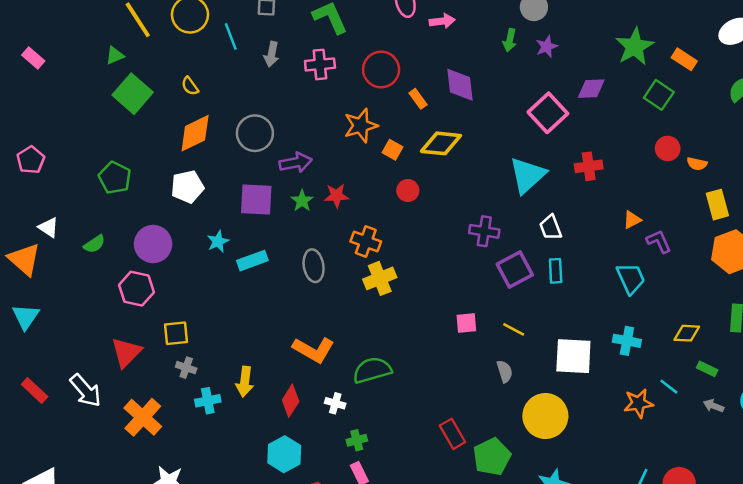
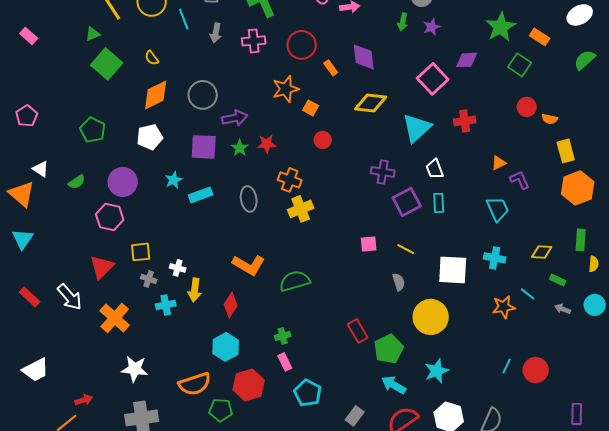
yellow diamond: (441, 143) -> (371, 103), moved
white cross: (335, 403) -> (178, 268), moved

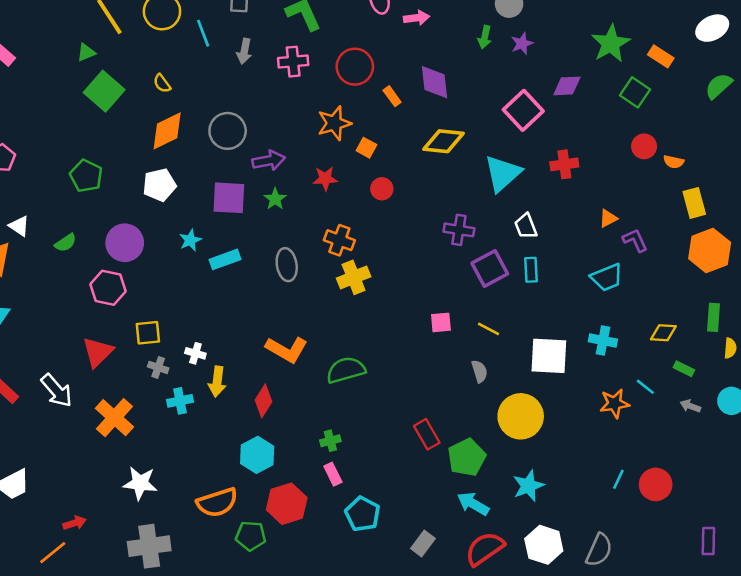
red star: (267, 144) -> (325, 178), moved
cyan trapezoid: (498, 209) -> (607, 277), turned 92

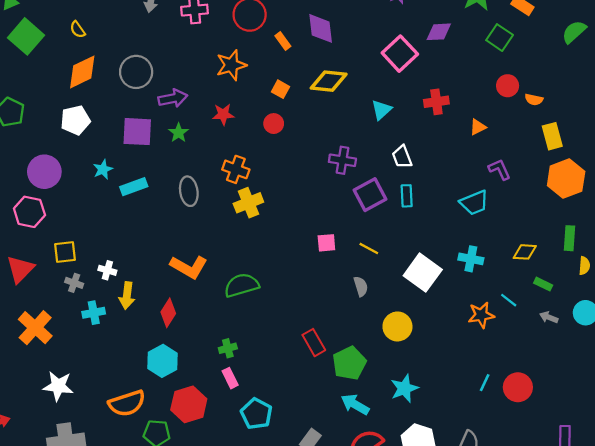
orange square: (366, 148) -> (281, 89), moved
cyan triangle: (503, 173) -> (381, 110), size x0.6
orange triangle: (608, 218) -> (478, 127), moved
white square: (549, 356) -> (423, 273), turned 33
yellow circle: (521, 416) -> (397, 326), size x0.7

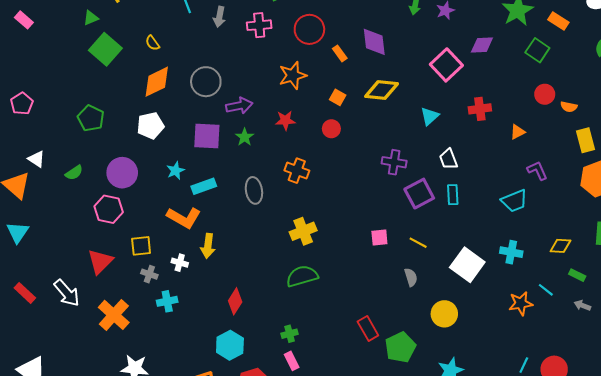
yellow cross: (248, 203) -> (303, 231), moved
orange L-shape: (189, 267) -> (184, 218), moved
yellow arrow: (127, 296) -> (208, 246), moved

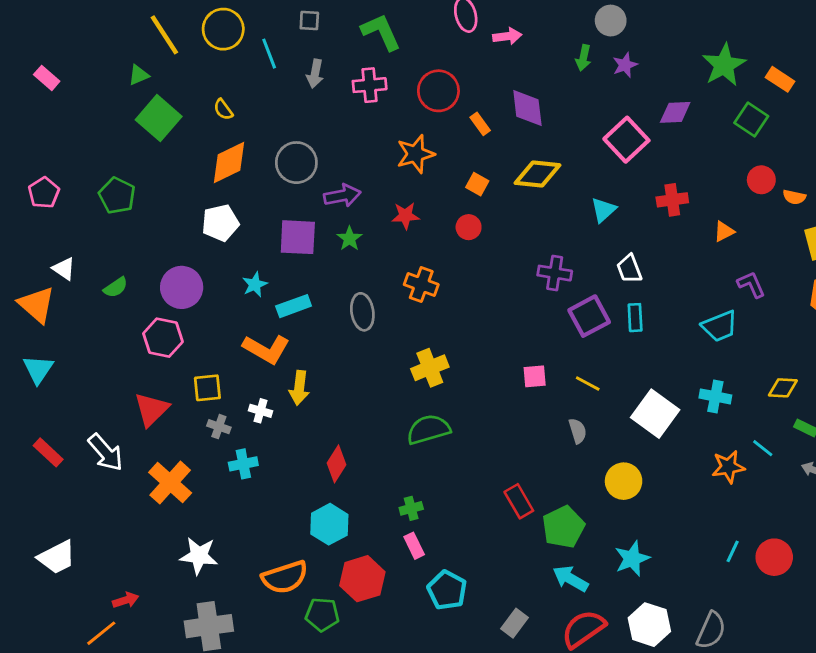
green pentagon: (91, 118) -> (117, 196), moved

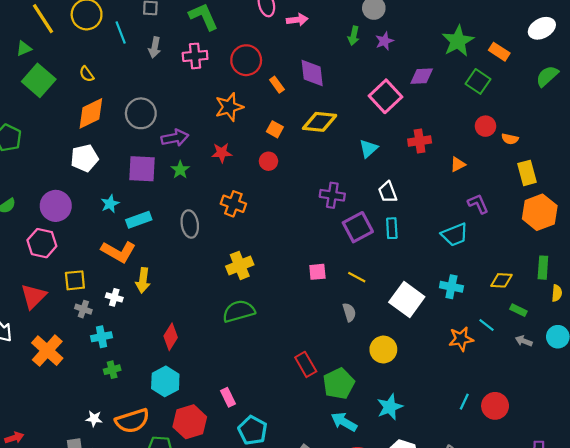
green cross: (411, 508) -> (112, 370), moved
white star: (199, 556) -> (94, 419), moved, size x0.6

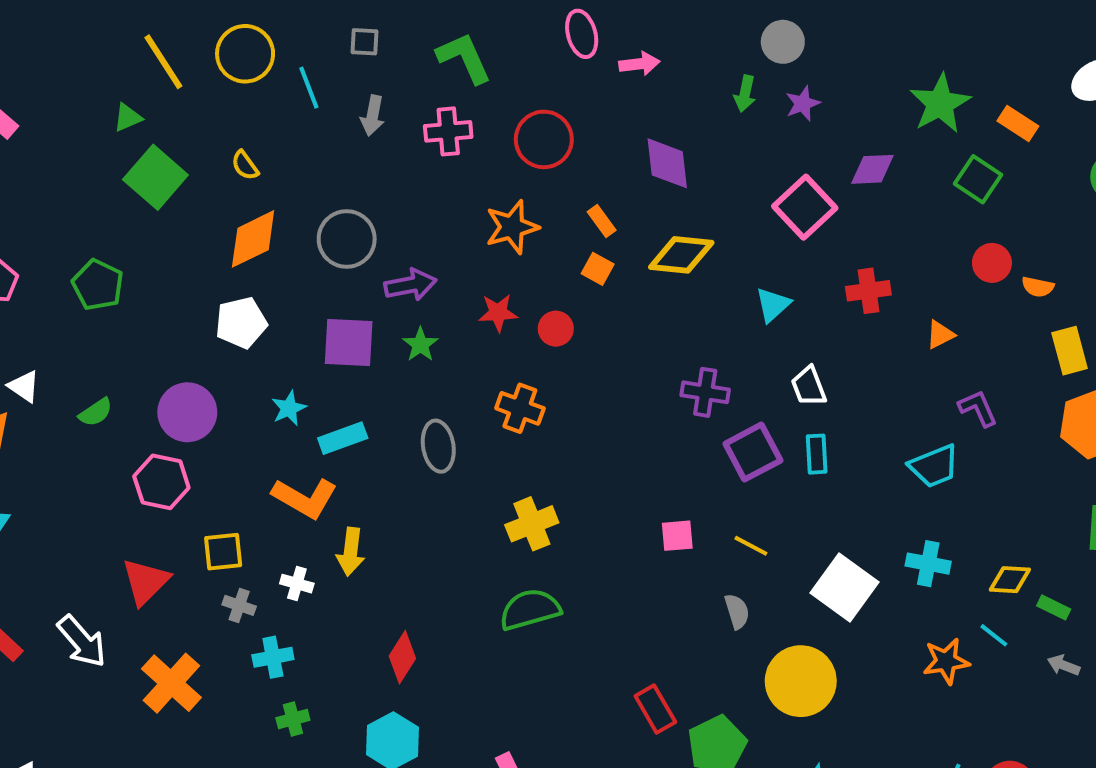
orange rectangle: (277, 85) -> (602, 221), moved
red circle: (268, 161) -> (556, 329), moved
yellow diamond: (501, 280) -> (1010, 580), moved
yellow circle: (383, 349) -> (801, 681), size x1.4

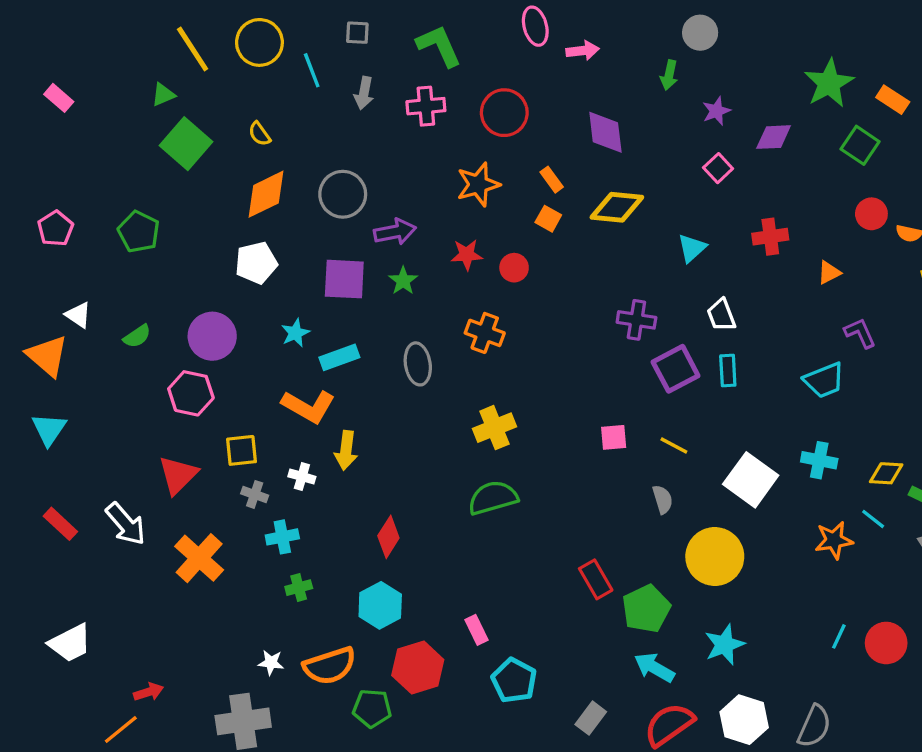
purple star: (803, 104) -> (716, 111), moved
pink square: (805, 207) -> (718, 168), size x0.6

